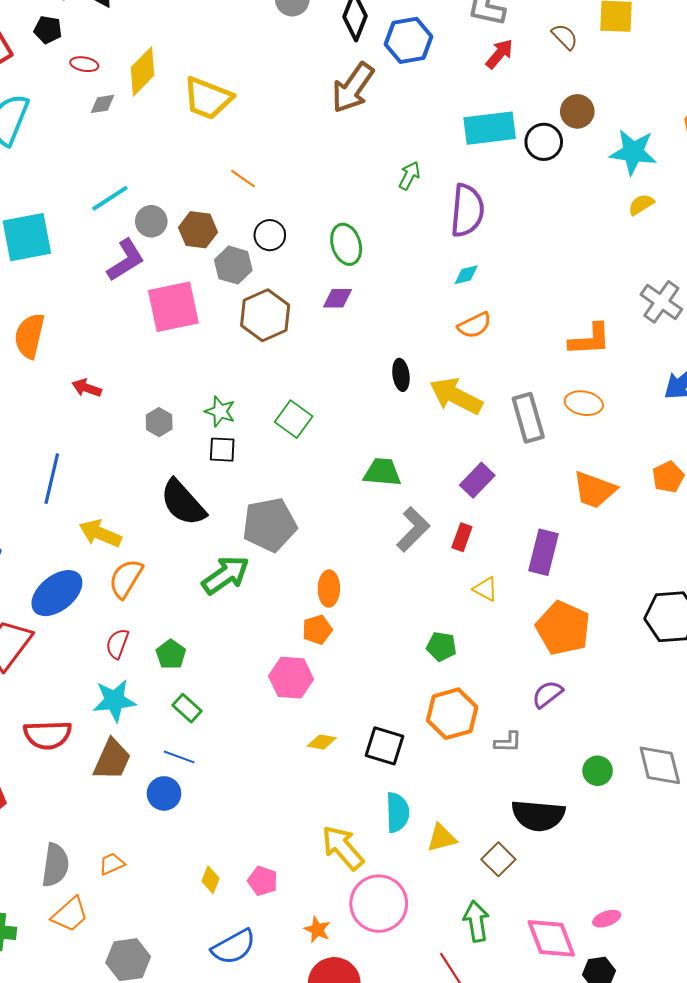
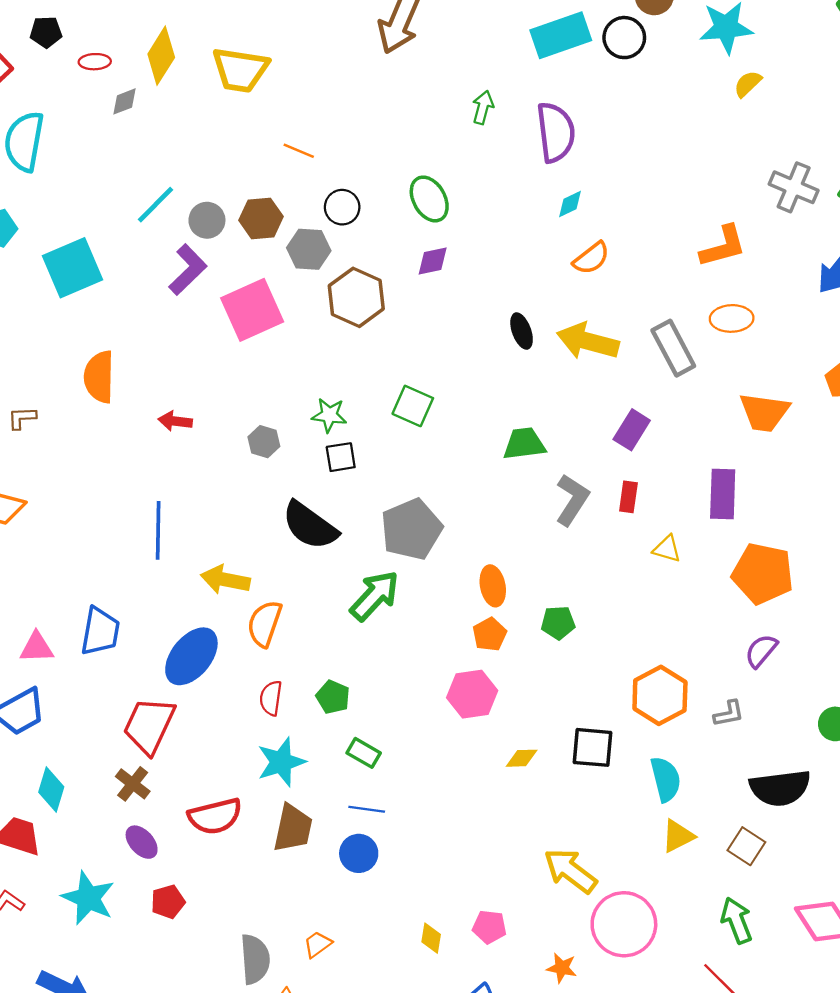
green pentagon: (441, 646) -> (558, 623), moved
cyan semicircle: (397, 812) -> (666, 779), moved

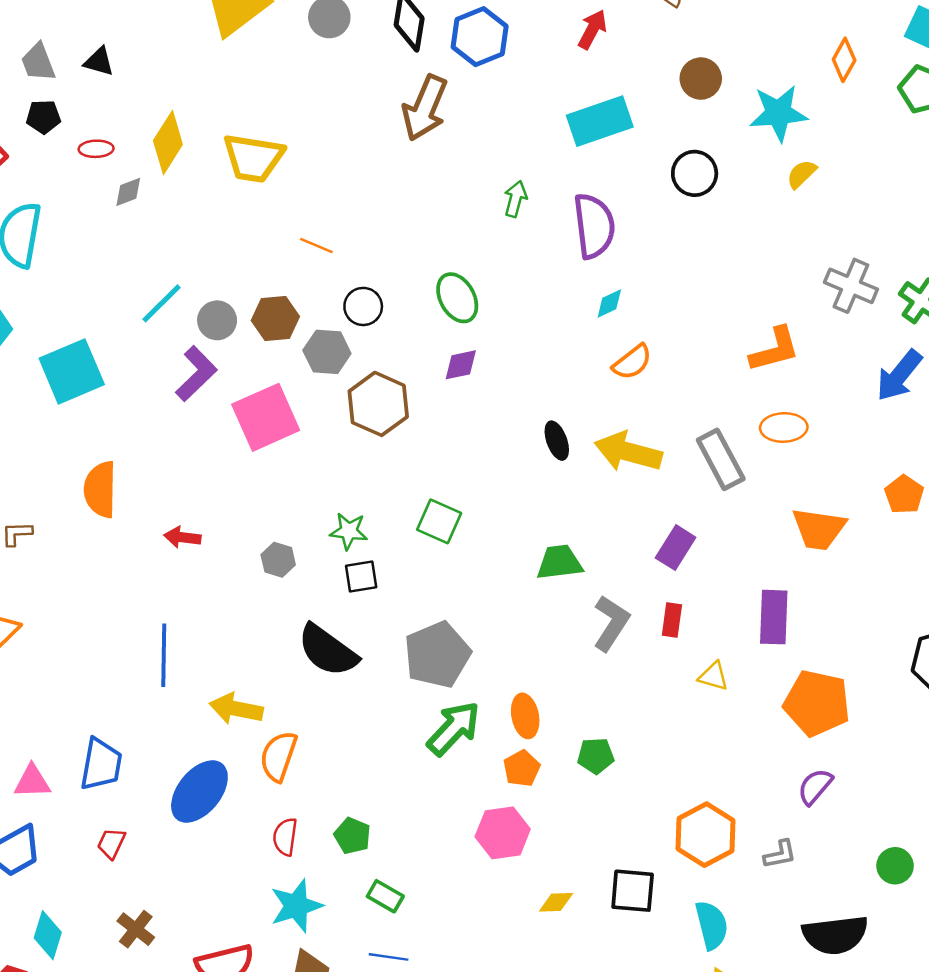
black circle: (624, 38) -> (695, 173), moved
green arrow: (375, 596) -> (454, 728), moved
red trapezoid: (149, 725) -> (111, 843), moved, size x0.5

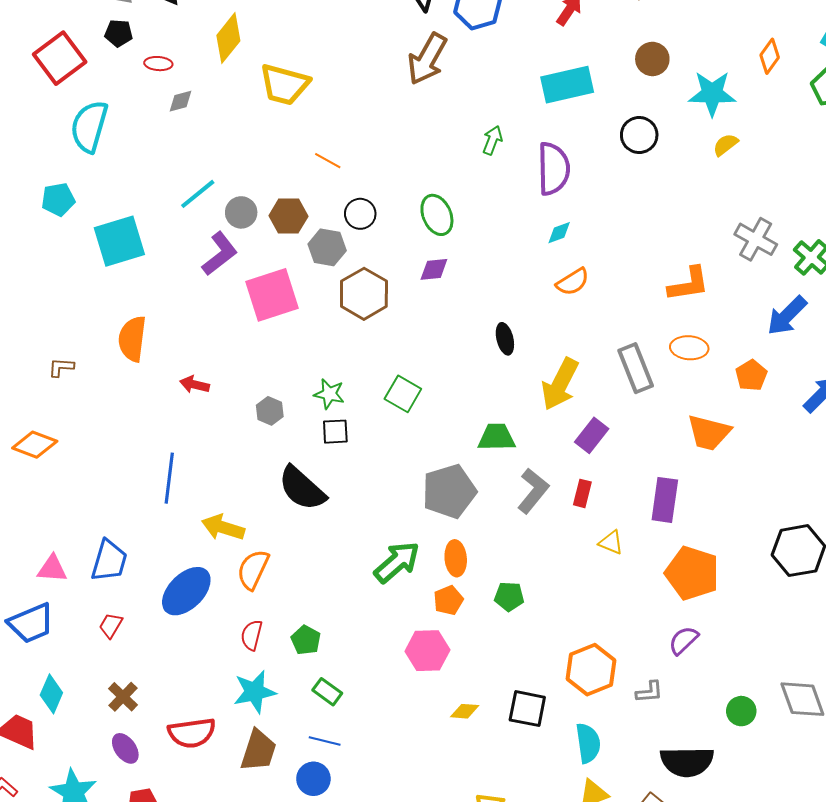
yellow diamond: (168, 143) -> (228, 38), moved
yellow arrow: (628, 452) -> (560, 384), moved, turned -84
orange pentagon: (904, 495) -> (751, 375), moved
gray pentagon: (437, 655) -> (449, 491), moved

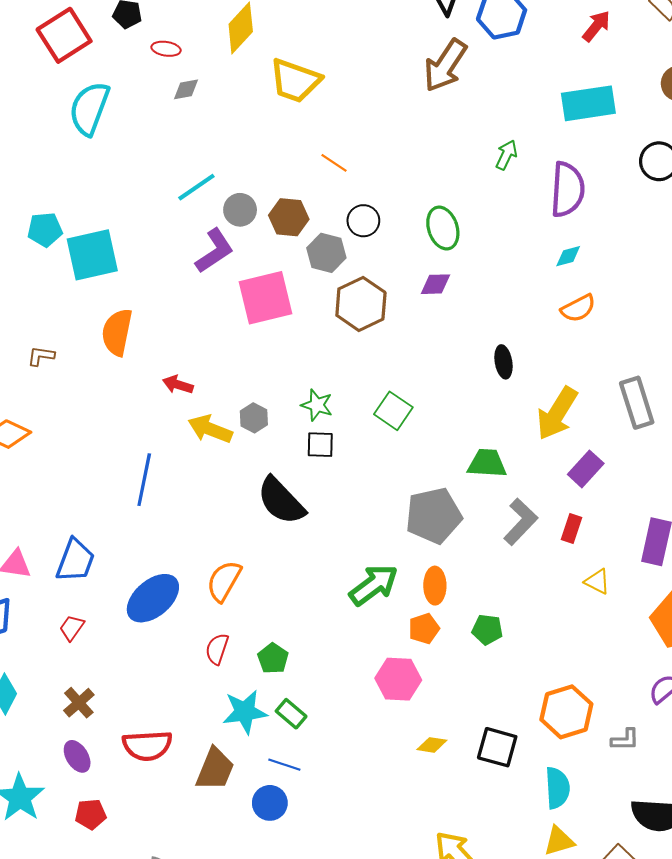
cyan pentagon: (58, 199) -> (45, 230), moved
cyan square: (119, 241) -> (92, 255), moved
yellow arrow: (223, 527) -> (210, 429), moved
cyan star: (255, 692) -> (245, 712), moved

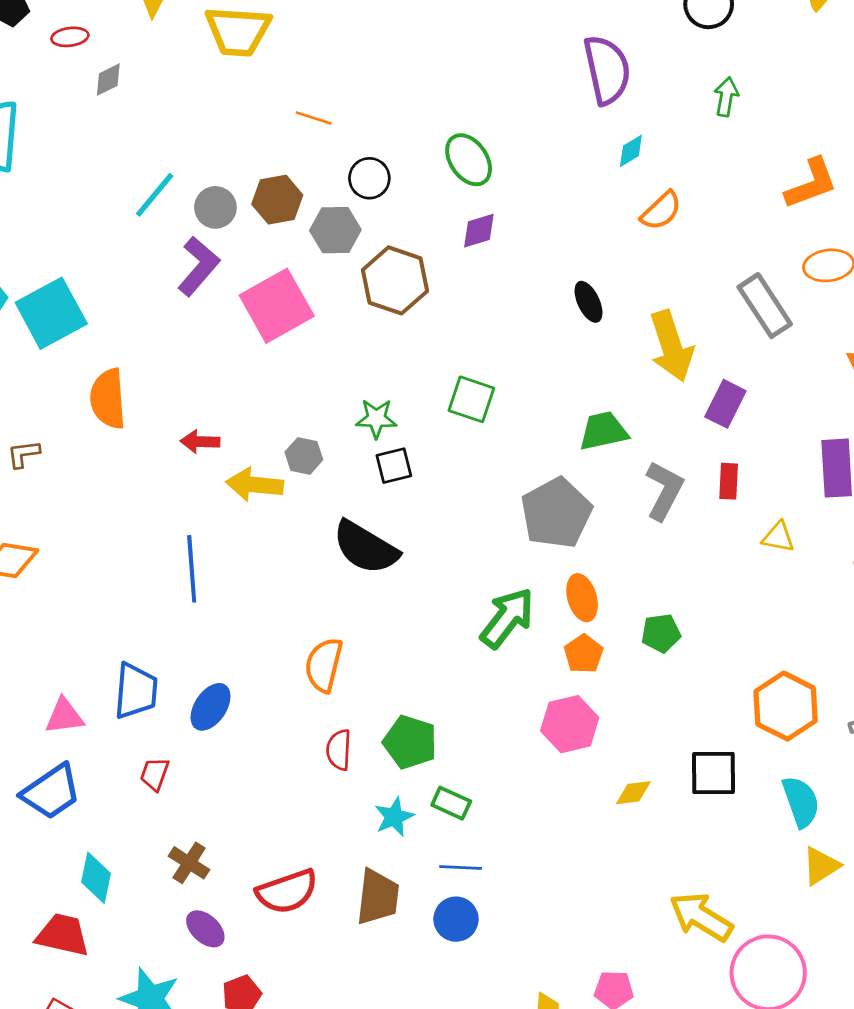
green arrow: (506, 155) -> (726, 97), moved
yellow arrow: (557, 413) -> (671, 346), turned -34
blue ellipse: (153, 598) -> (211, 707), moved, size x0.7
green pentagon: (273, 658) -> (410, 742), size x1.4
cyan star: (245, 712) -> (394, 817), size x0.7

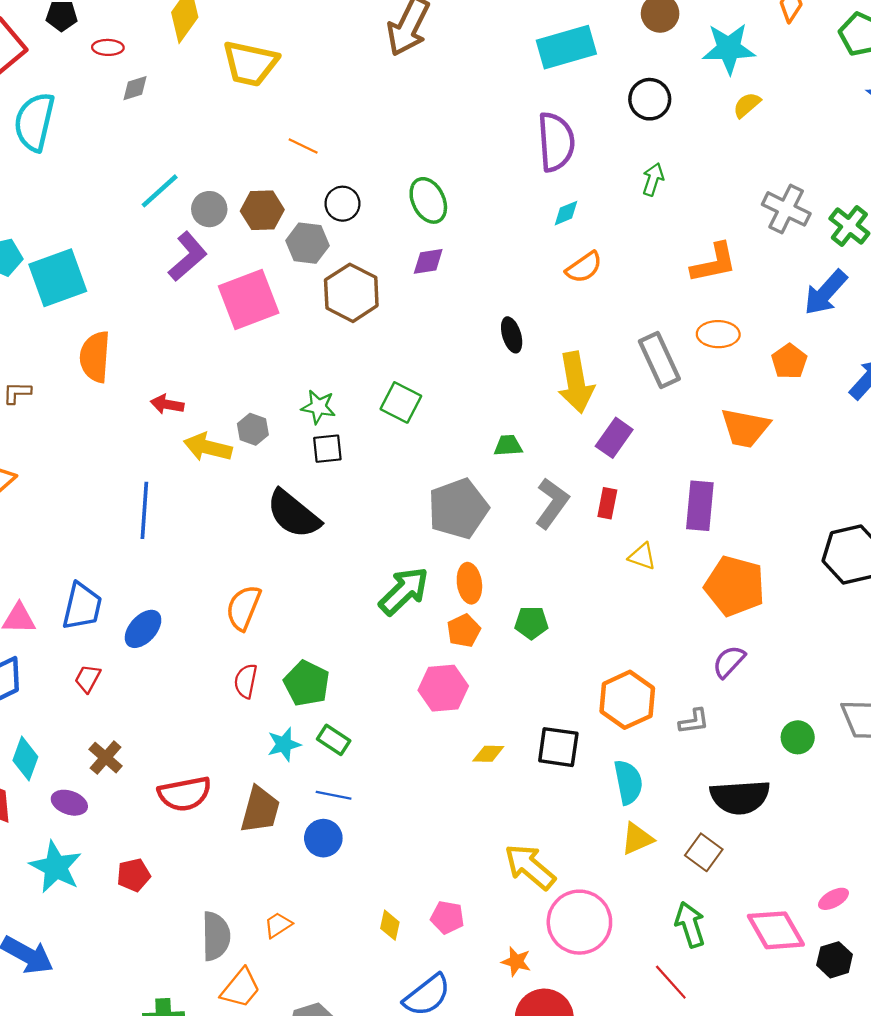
green trapezoid: (603, 431) -> (508, 446), size x0.7
purple ellipse: (205, 929) -> (69, 803), moved, turned -32

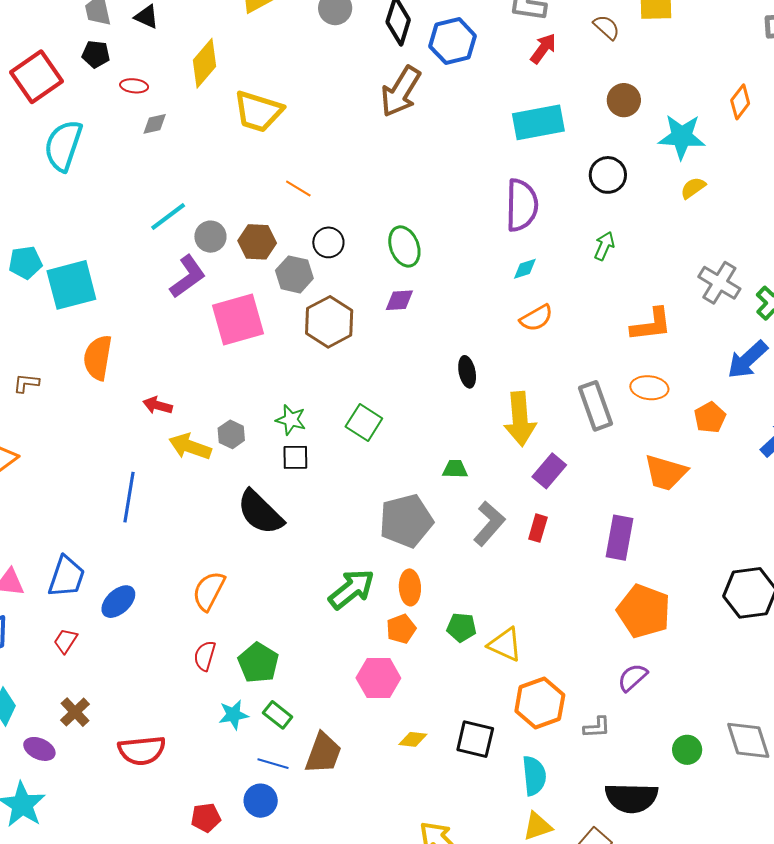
yellow triangle: (642, 556) -> (505, 644), moved, size x1.4
brown trapezoid: (260, 810) -> (323, 753), moved
red pentagon: (134, 875) -> (206, 818), moved

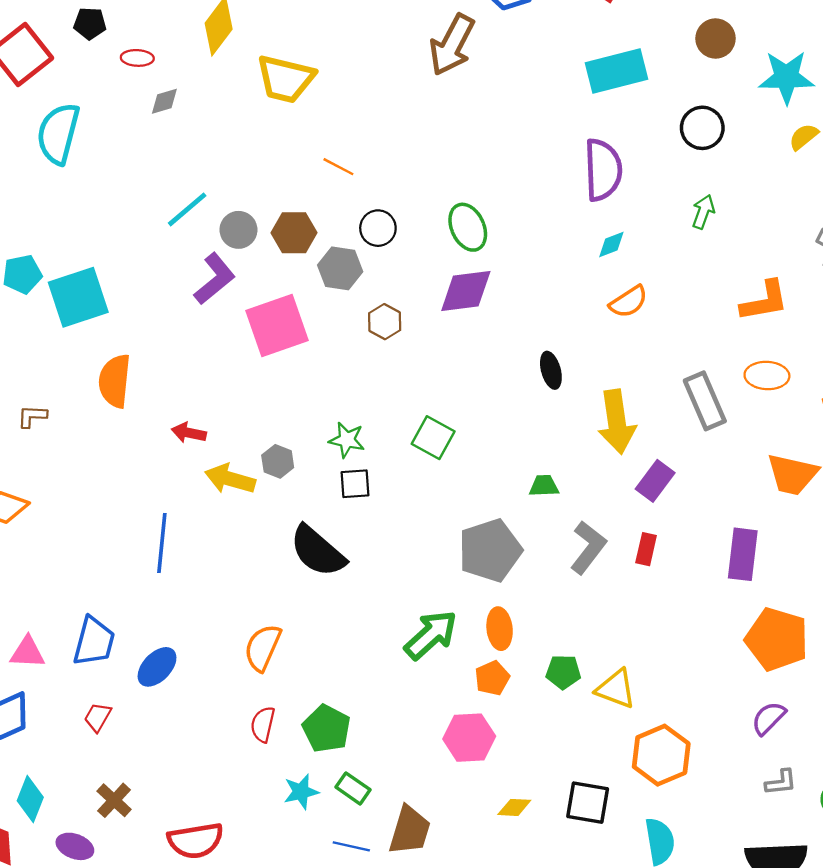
purple diamond: (399, 300) -> (466, 291), size x1.6
brown hexagon: (329, 322) -> (385, 322), size x0.6
gray L-shape: (597, 727) -> (781, 782), moved

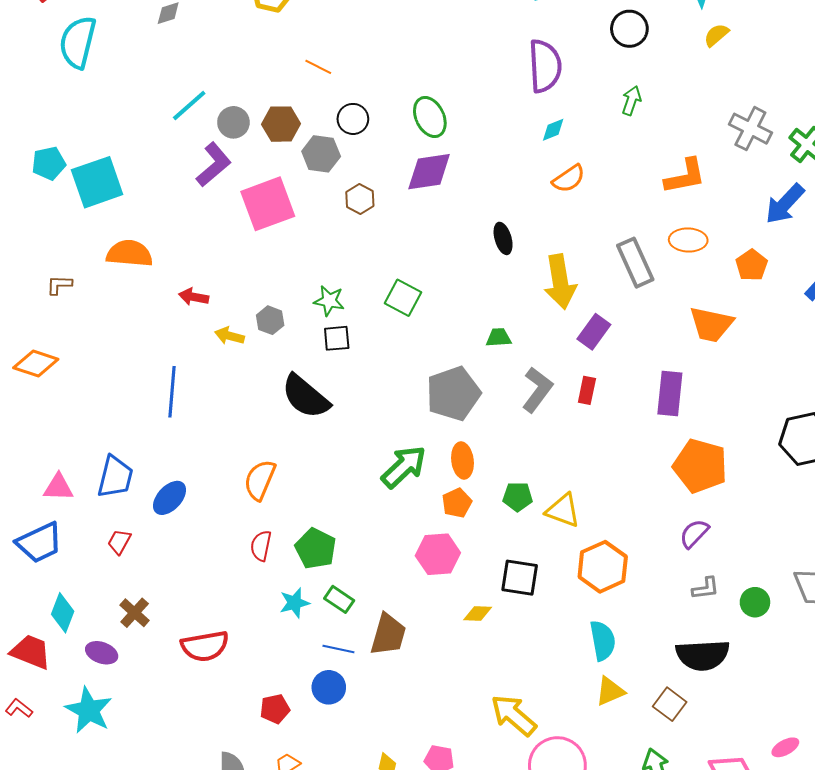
orange semicircle: (115, 381) -> (129, 253), turned 90
yellow arrow: (230, 479) -> (229, 336), size x0.7
black square: (588, 803) -> (520, 578), moved

